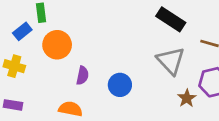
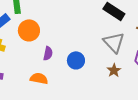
brown star: (187, 98) -> (114, 70), moved

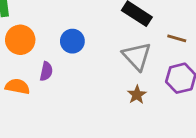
blue circle: (76, 60) -> (72, 41), moved
orange semicircle: (39, 78) -> (17, 86), moved

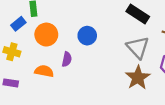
brown star: (137, 95) -> (138, 78), size x1.6

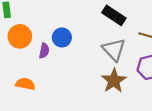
purple semicircle: (67, 59) -> (44, 51), moved
orange semicircle: (44, 71) -> (25, 84), moved

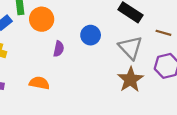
orange circle: (20, 36) -> (42, 19), moved
blue circle: (62, 37) -> (91, 35), moved

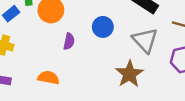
brown star: (130, 80) -> (129, 74), moved

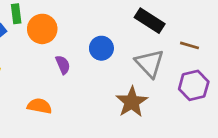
purple semicircle: (69, 41) -> (63, 65), turned -35

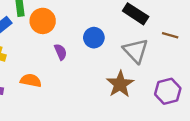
purple hexagon: (194, 85) -> (168, 91), moved
orange semicircle: (39, 106) -> (31, 81), moved

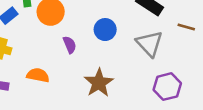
brown star: (120, 84) -> (99, 83), moved
purple hexagon: (168, 91) -> (167, 87), moved

